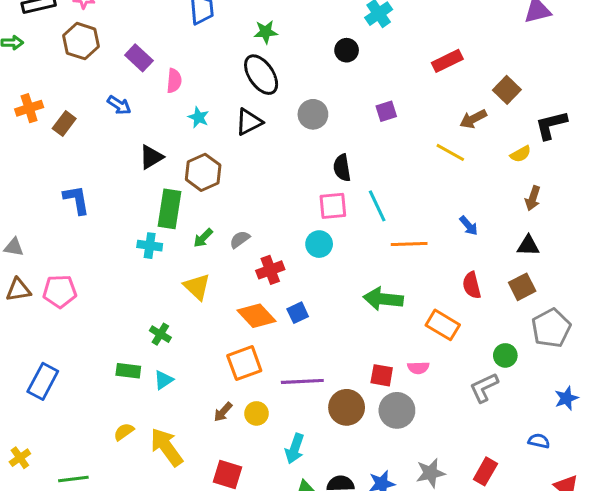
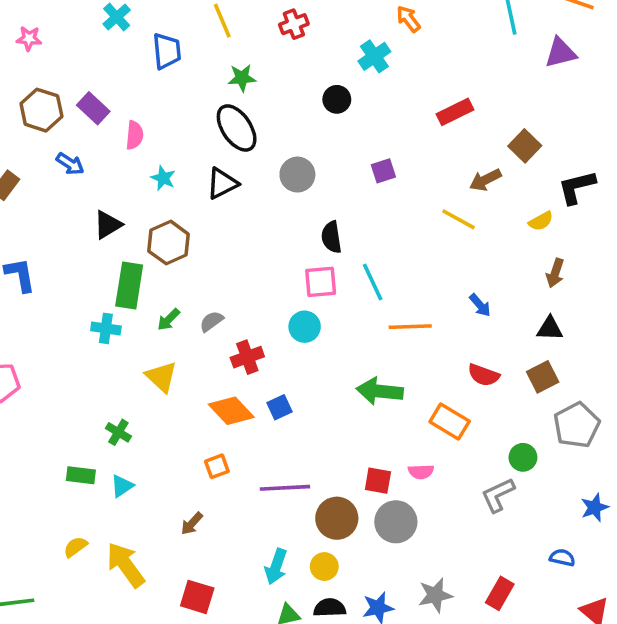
brown hexagon: (81, 41) -> (41, 110), moved
red semicircle: (472, 285) -> (484, 375), turned -56
orange square: (244, 363) -> (217, 466), size x0.6
yellow circle: (257, 413) -> (324, 567), moved

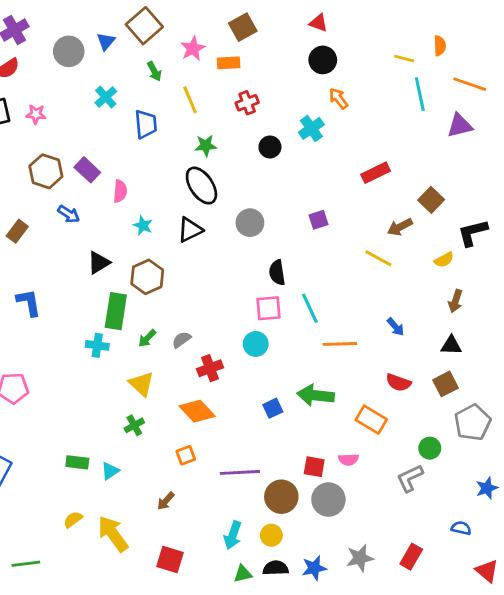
black circle: (337, 99) -> (270, 147), moved
blue square: (280, 407) -> (273, 408), moved
green cross: (118, 432) -> (134, 425), moved, turned 30

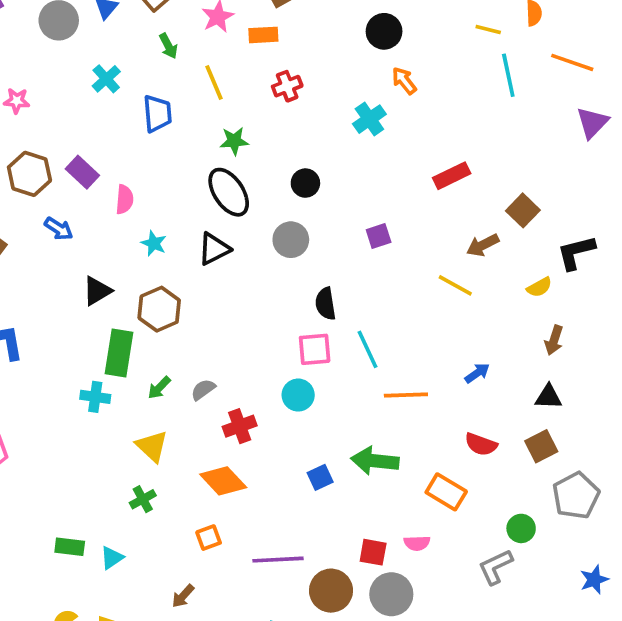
purple triangle: (460, 126) -> (592, 123), moved, turned -32
black circle: (270, 147) -> (305, 183), moved
blue arrow: (396, 327) -> (477, 373), turned -84

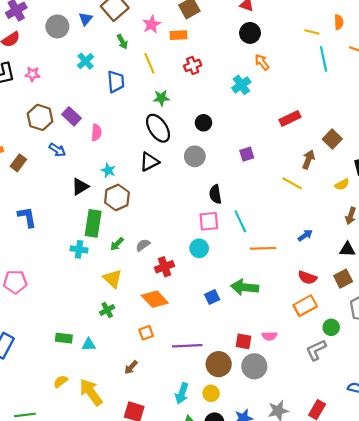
cyan star: (154, 243) -> (108, 170), moved
brown arrow: (483, 245) -> (308, 160), turned 138
orange rectangle: (446, 492) -> (305, 306), moved, turned -60
cyan triangle: (112, 558) -> (89, 345), turned 32

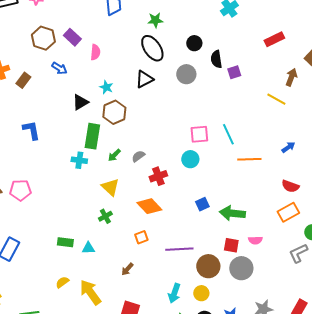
black semicircle: (215, 194) -> (216, 59), moved
green arrow: (245, 287) -> (232, 213), moved

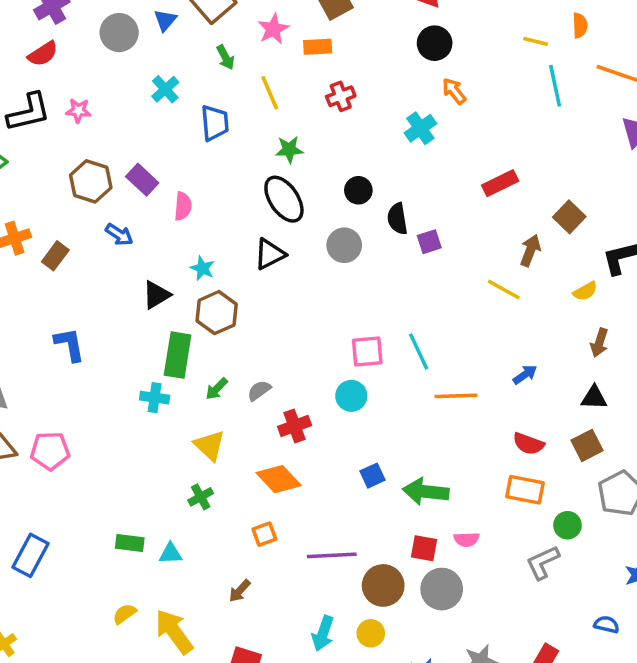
orange rectangle: (288, 212) -> (525, 490), turned 40

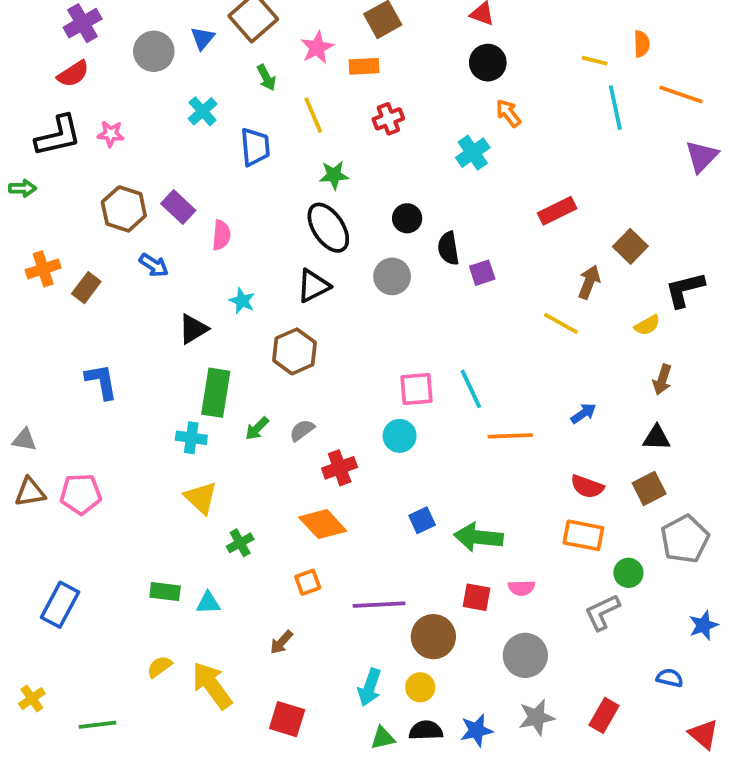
brown hexagon: (217, 313) -> (295, 351), moved
yellow triangle: (210, 445) -> (201, 498), moved
gray circle: (442, 589) -> (525, 655), moved

